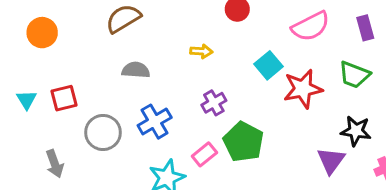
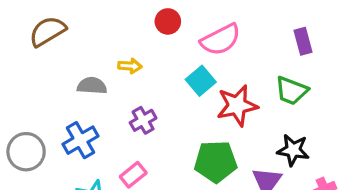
pink semicircle: (311, 26) -> (221, 40), moved
gray semicircle: (136, 70) -> (92, 86), moved
green pentagon: (243, 142) -> (216, 162), moved, turned -30

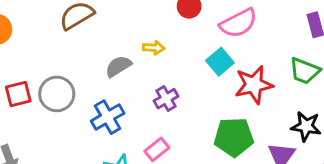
gray semicircle: (92, 86) -> (118, 66), turned -36
gray circle: (26, 152) -> (57, 94), moved

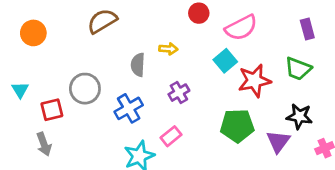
gray semicircle: (118, 66) -> (138, 65), turned -55
red square: (18, 94) -> (52, 110), moved

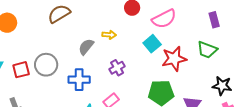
gray semicircle: (138, 65) -> (86, 47), turned 36
blue cross: (129, 108) -> (79, 80), turned 30
red square: (52, 110) -> (21, 70), moved
black star: (299, 116) -> (222, 86), moved

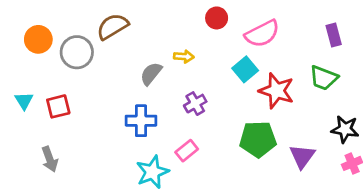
red star: (174, 59) -> (277, 91), turned 30
gray circle: (46, 65) -> (77, 52), moved

